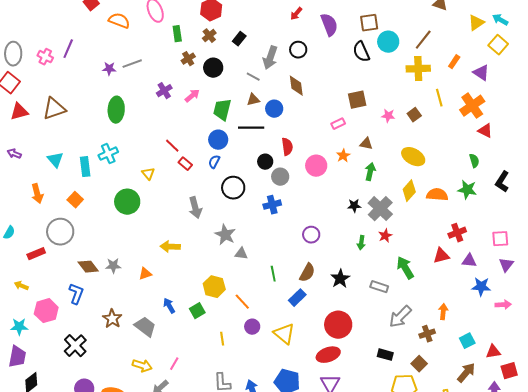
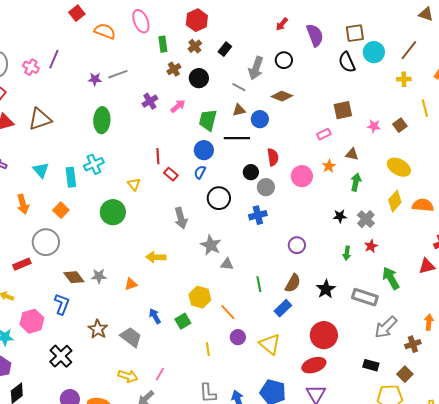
yellow cross: (418, 69) -> (404, 79), size x0.6
brown diamond: (296, 86) -> (282, 96), turned -60
red line: (172, 146) -> (158, 156), turned 42
gray cross: (380, 209) -> (366, 219), size x0.7
gray rectangle: (379, 287) -> (365, 297), size x1.4

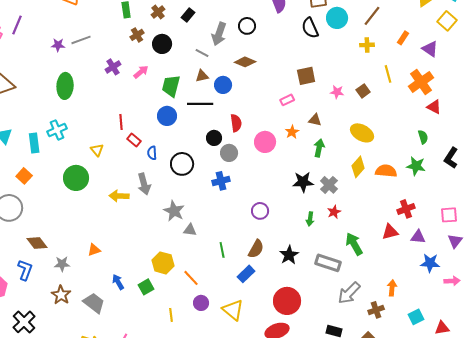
blue semicircle: (200, 172) -> (152, 153), moved, turned -32
black star: (340, 216) -> (303, 182), size x1.5
yellow arrow: (156, 257) -> (119, 196), moved
gray star: (99, 276) -> (62, 264), moved

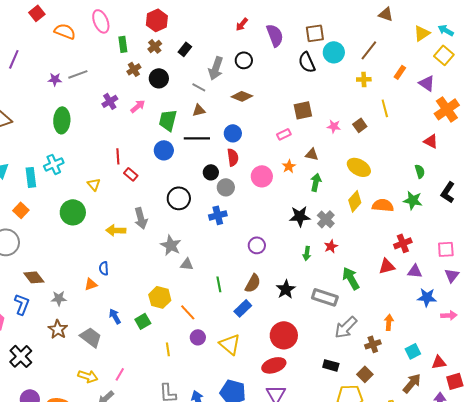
orange cross: (421, 82) -> (447, 109), moved
blue circle: (223, 85) -> (233, 133), moved
blue semicircle: (152, 153) -> (104, 268), moved

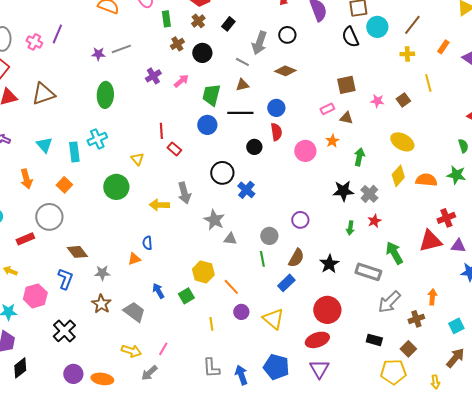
brown triangle: (312, 154) -> (346, 118), moved
gray circle: (226, 187) -> (269, 236), moved
blue cross: (218, 215) -> (246, 190), moved, turned -36
red triangle: (387, 266) -> (430, 241), size x1.4

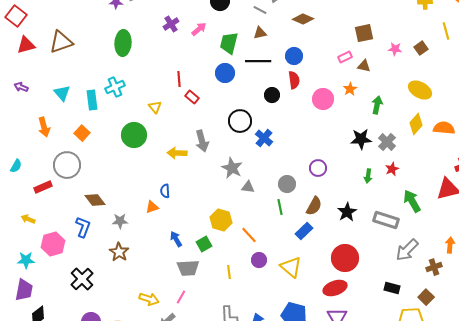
gray trapezoid: (134, 312) -> (188, 268), moved, turned 140

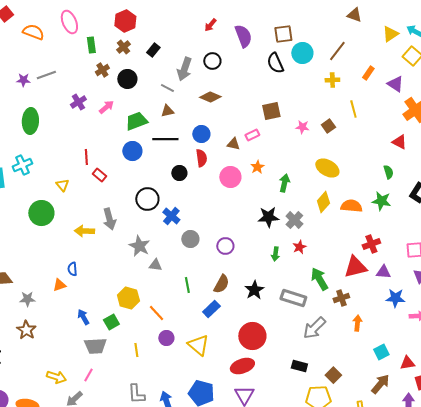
green trapezoid: (229, 43) -> (136, 121), turned 55
brown triangle: (364, 66) -> (233, 144), moved
gray circle: (287, 184) -> (190, 239), moved
brown cross: (434, 267) -> (341, 298), moved

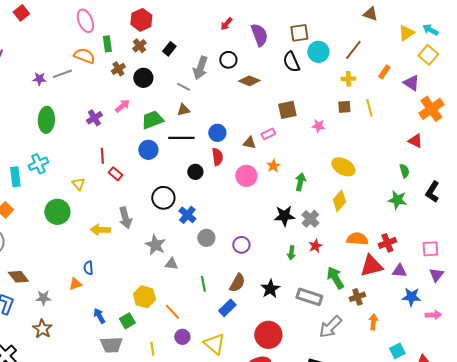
orange semicircle: (33, 32) -> (84, 56), moved
brown diamond: (210, 97) -> (249, 81), moved
purple cross: (78, 102) -> (94, 118), moved
brown square: (328, 126) -> (344, 107), moved, turned 32
orange semicircle: (351, 206) -> (357, 239), moved

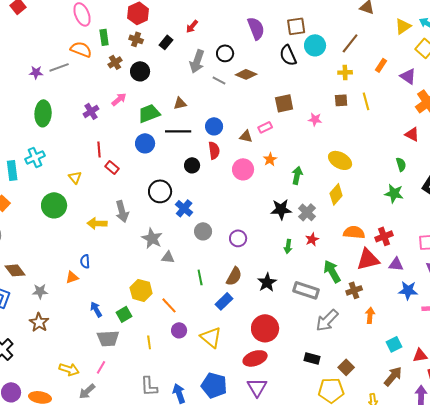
red arrow: (226, 24) -> (192, 26), moved
brown cross: (139, 46) -> (136, 39), turned -32
gray line: (183, 87) -> (219, 80), moved

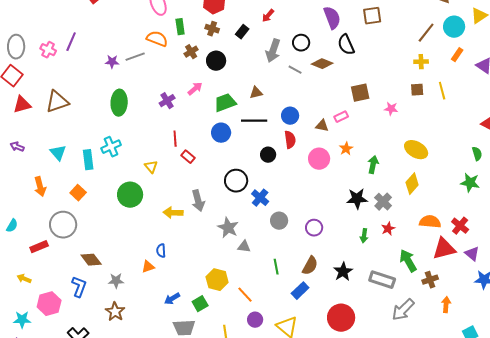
cyan circle: (315, 45) -> (454, 27), moved
black semicircle: (288, 55) -> (346, 45), moved
red cross: (384, 236) -> (460, 226), turned -30
purple triangle: (396, 264) -> (472, 254), turned 35
blue arrow: (96, 309) -> (172, 299), turned -91

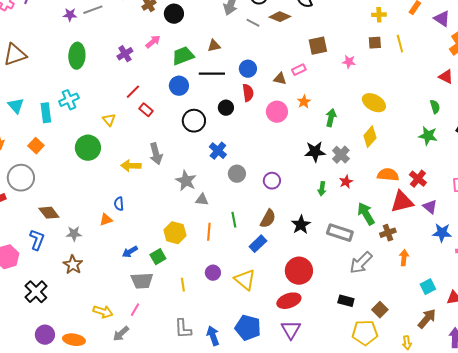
red line: (175, 139) -> (133, 92), turned 49
black circle: (236, 181) -> (194, 121), moved
orange line: (245, 295) -> (209, 232), moved, turned 48

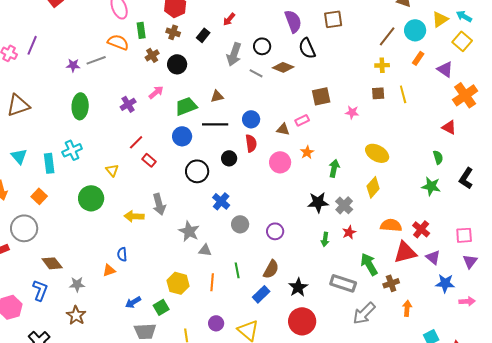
black star: (301, 225) -> (298, 287), moved

